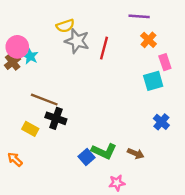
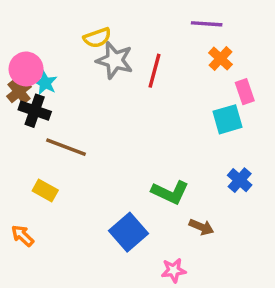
black cross: (56, 118) -> (35, 111), moved
green L-shape: (104, 151) -> (170, 192), moved
blue square: (86, 157) -> (128, 232), size x1.5

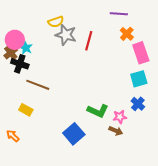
pink rectangle: (245, 92) -> (141, 53), size x1.5
cyan square: (227, 119) -> (139, 79), moved
pink star: (174, 270) -> (120, 117), moved

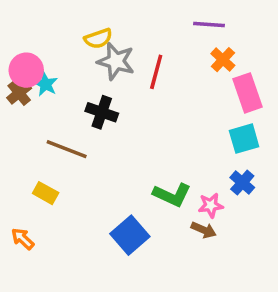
black cross: (20, 64) -> (102, 112), moved

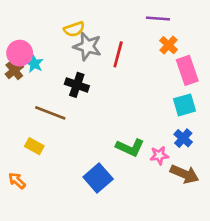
brown arrow: (204, 230) -> (184, 174), moved, size x1.5

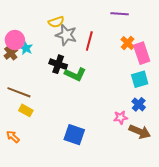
orange cross: (169, 45) -> (128, 43), moved
brown line: (50, 113) -> (19, 92), moved
green L-shape: (130, 147) -> (75, 74), moved
blue square: (98, 178) -> (74, 135), turned -30

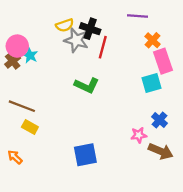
orange cross: (128, 43) -> (153, 40), moved
black cross: (58, 64) -> (90, 29), moved
cyan square: (140, 79) -> (151, 83), moved
blue square: (74, 135) -> (85, 155), turned -30

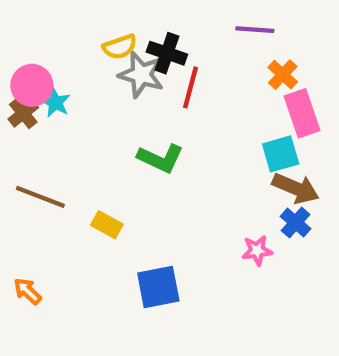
yellow rectangle: (30, 127) -> (107, 225), moved
brown arrow: (161, 151) -> (296, 188), moved

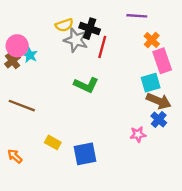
yellow rectangle: (107, 225) -> (53, 142), moved

